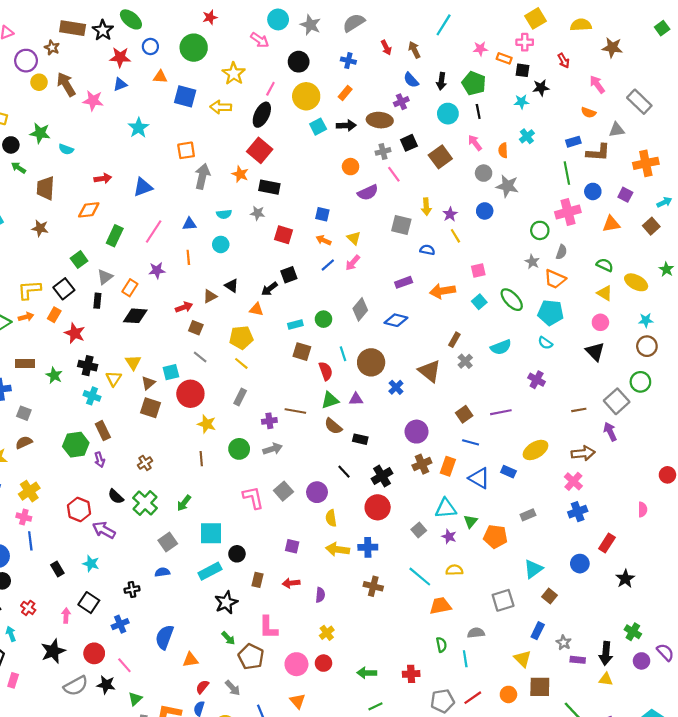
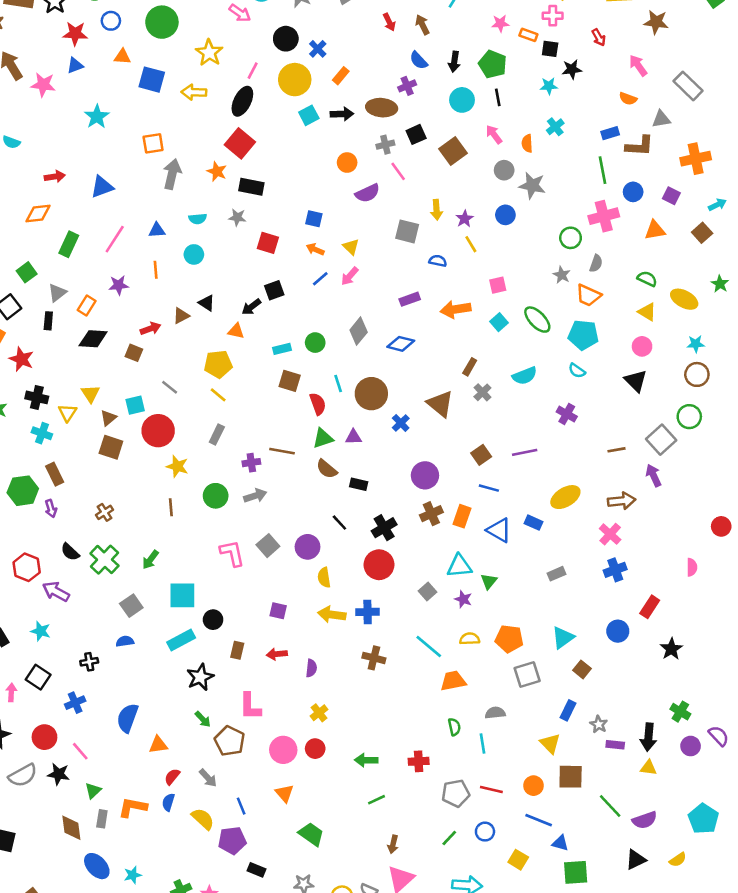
blue cross: (348, 61) -> (318, 49), moved, turned 32
brown square: (196, 328) -> (134, 353), moved
orange pentagon: (495, 537) -> (509, 639), moved
red line: (473, 698) -> (491, 789), turned 48

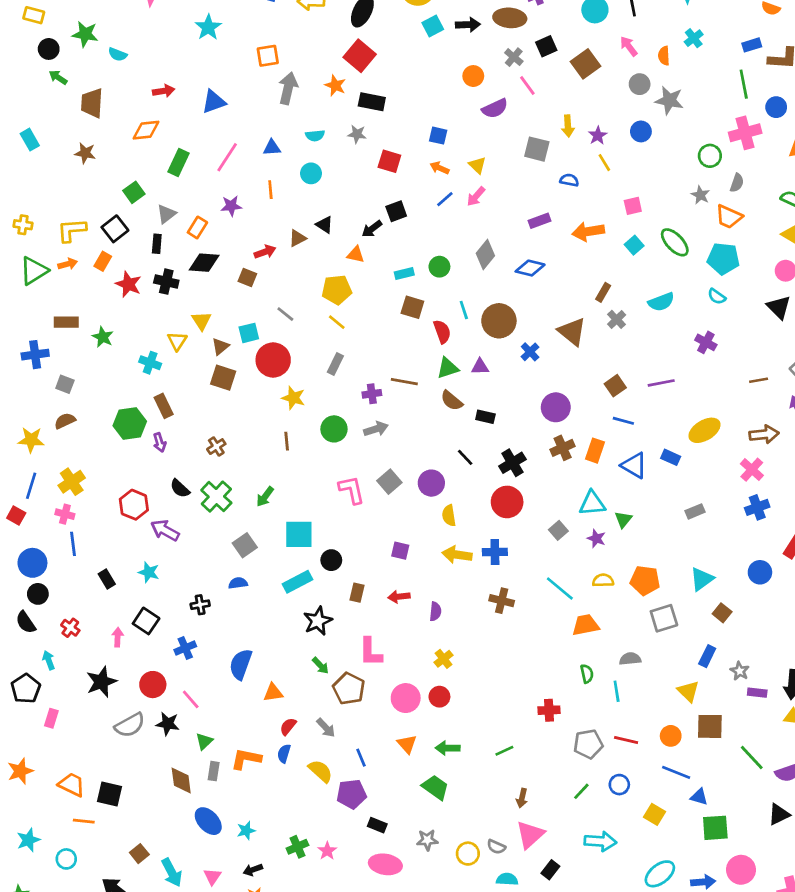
gray cross: (385, 145) -> (514, 57), turned -36
black cross: (37, 397) -> (166, 282), moved
green arrow: (366, 760) -> (448, 748), moved

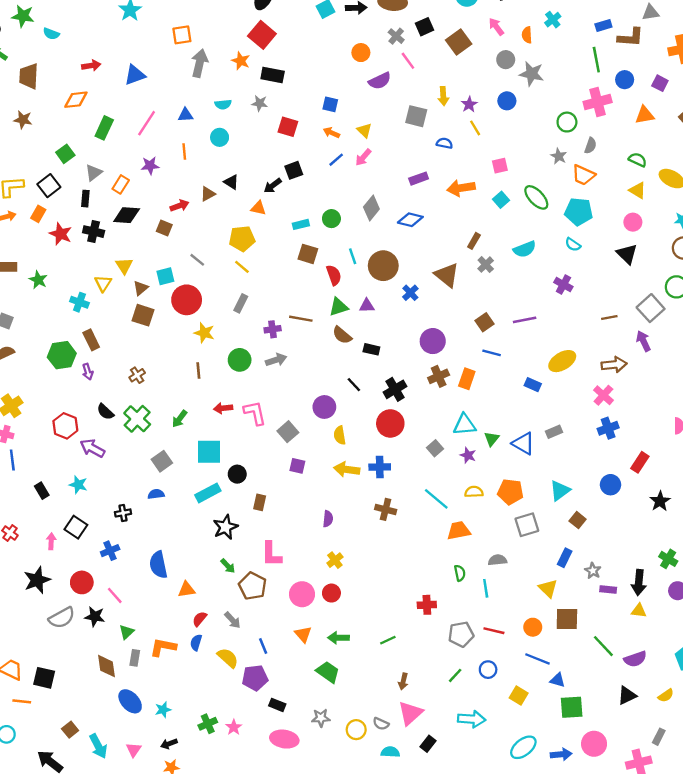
blue triangle: (634, 465) -> (523, 443), moved
gray square: (389, 482) -> (288, 432), moved
red arrow: (399, 597) -> (223, 408), moved
blue semicircle: (241, 664) -> (158, 565), turned -32

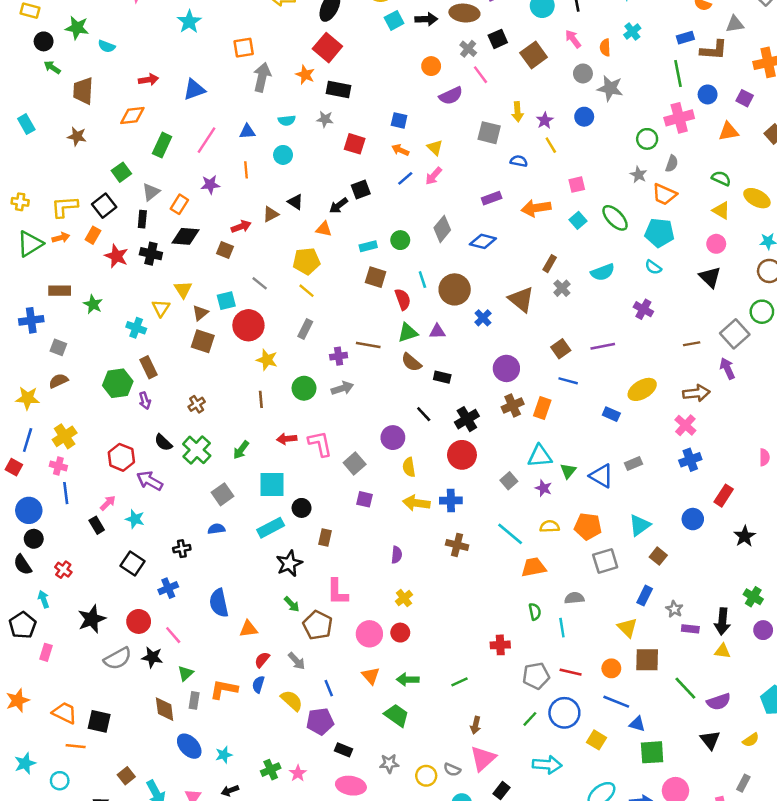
pink arrow: (51, 541) -> (108, 503), moved, turned 42
blue circle: (488, 670) -> (564, 713), size x1.6
black triangle: (627, 695) -> (710, 740), turned -42

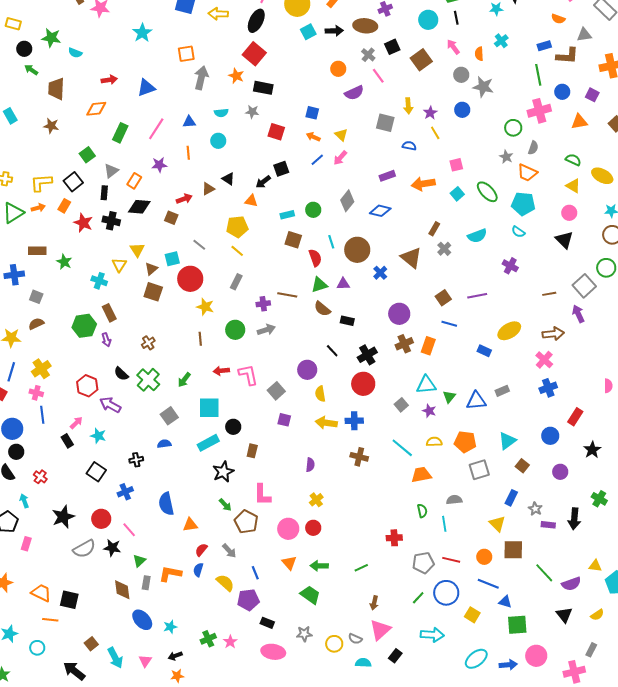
blue triangle: (601, 476) -> (476, 401), turned -35
purple circle: (763, 630) -> (560, 472), moved
yellow triangle: (722, 651) -> (595, 566), moved

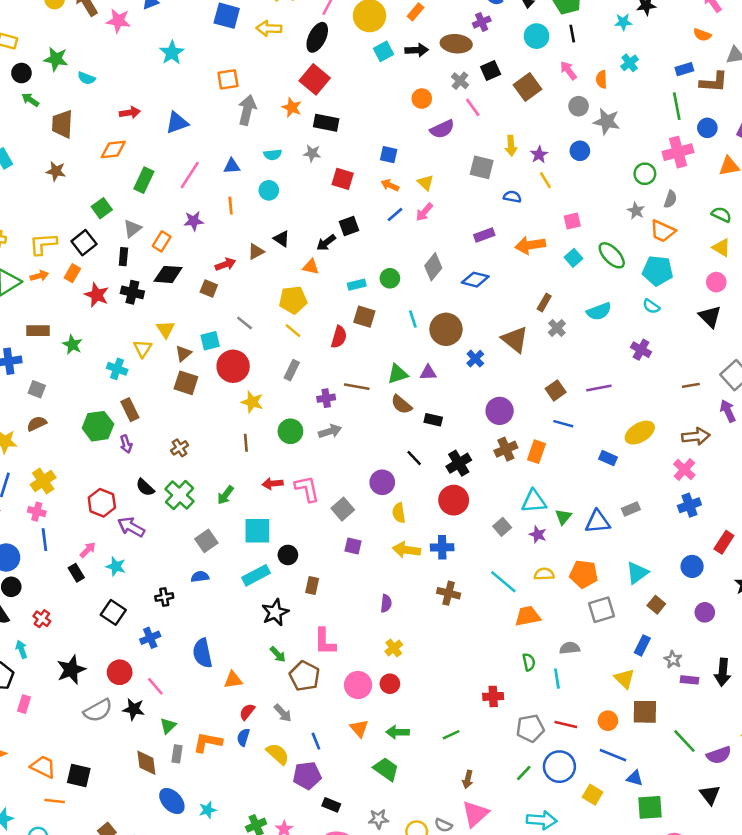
red semicircle: (315, 258) -> (339, 337), moved, turned 36

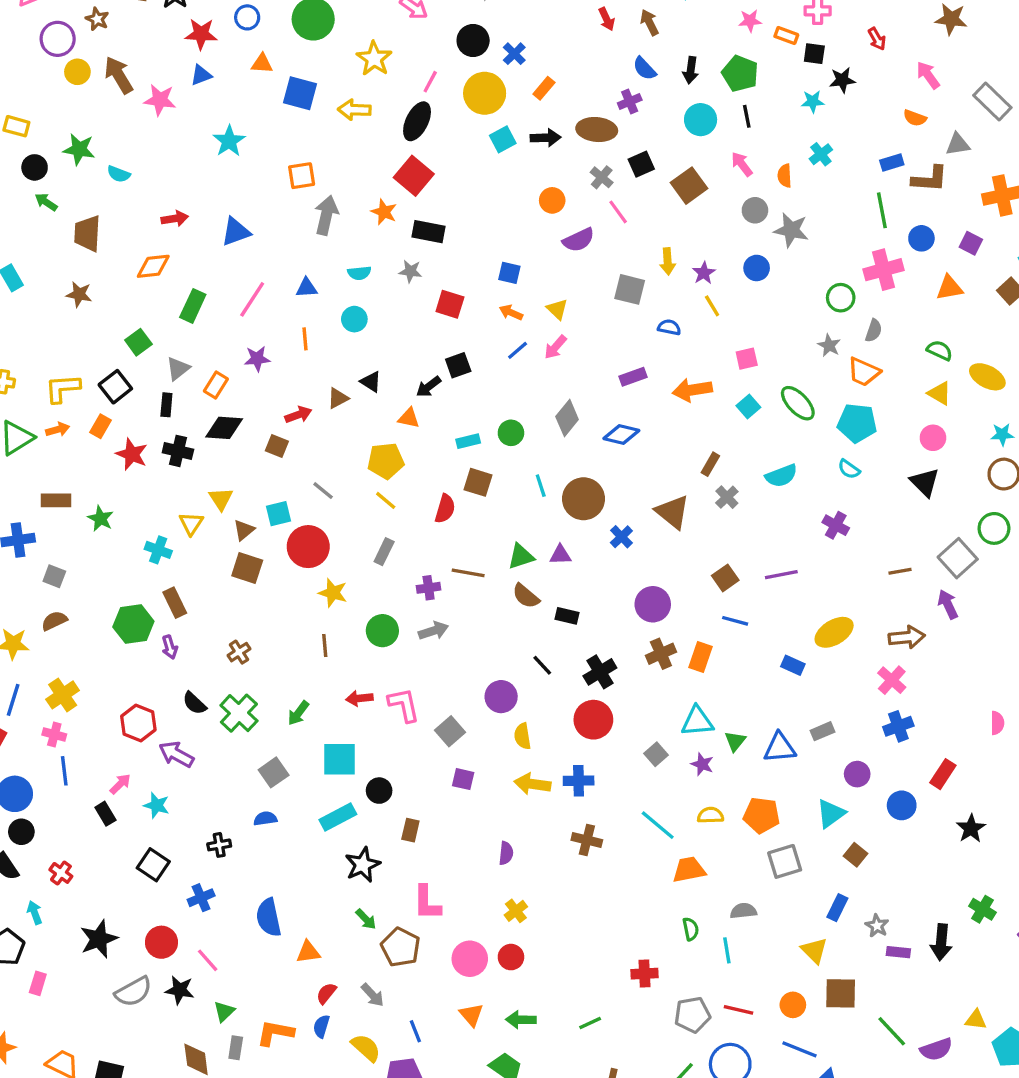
purple circle: (705, 612) -> (857, 774), moved

